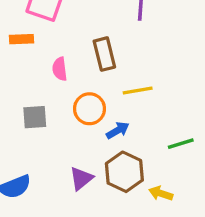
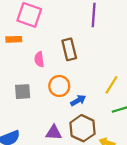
yellow line: (138, 91) -> (111, 85), moved, turned -48
purple triangle: (81, 178) -> (54, 133), turned 42

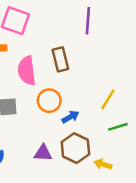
pink semicircle: (39, 59) -> (27, 71), size x1.6

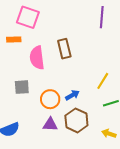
purple line: (88, 21) -> (102, 17), moved
orange circle: (49, 101) -> (50, 99), moved
yellow arrow: (103, 164) -> (109, 134), moved

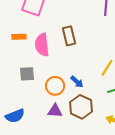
orange rectangle: (14, 39) -> (19, 37), moved
blue arrow: (72, 95) -> (77, 82), turned 72

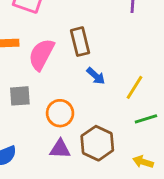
pink semicircle: (42, 45) -> (41, 54), turned 35
blue arrow: (77, 82) -> (96, 76), moved

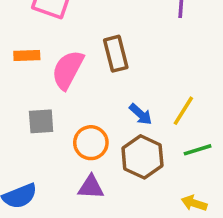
blue arrow: (96, 76) -> (141, 114), moved
brown hexagon: (97, 143) -> (142, 157), moved

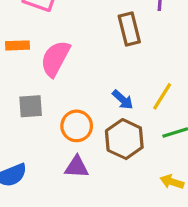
brown rectangle: (116, 54) -> (129, 29), moved

